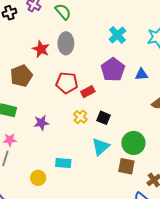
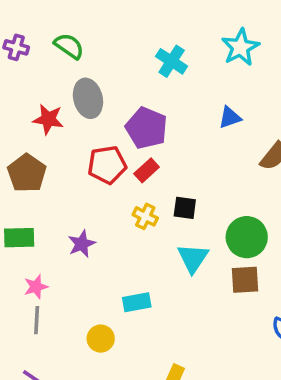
purple pentagon: (113, 70) -> (146, 128), moved

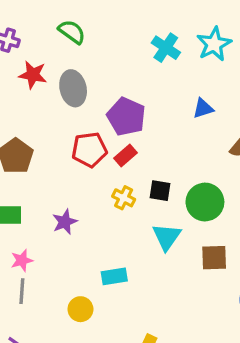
green semicircle: (69, 46) -> (72, 32), moved
cyan cross: (172, 61) -> (166, 48), moved
red star: (48, 119) -> (33, 75), moved
green circle: (247, 237) -> (205, 202), moved

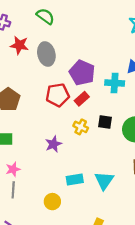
cyan cross: (166, 48) -> (115, 83), moved, turned -30
purple star: (65, 222) -> (53, 144), moved
cyan triangle: (167, 237) -> (104, 181), moved

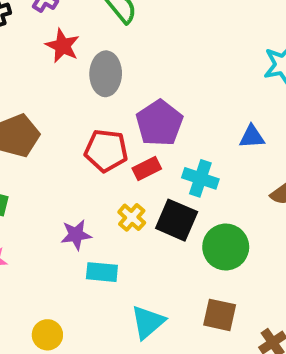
cyan cross: (115, 83) -> (200, 178), moved
black square: (105, 122) -> (177, 220), size x1.5
cyan rectangle: (75, 180) -> (102, 272), moved

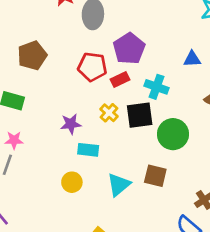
black square: (177, 220) -> (140, 115), turned -32
brown square: (220, 315) -> (155, 176), moved
yellow circle: (47, 335) -> (72, 182), moved

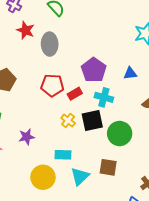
purple pentagon: (129, 49) -> (94, 70), moved
purple star: (71, 124) -> (27, 137), moved
cyan rectangle: (88, 150) -> (63, 155), moved
yellow circle: (72, 182) -> (43, 177), size x1.5

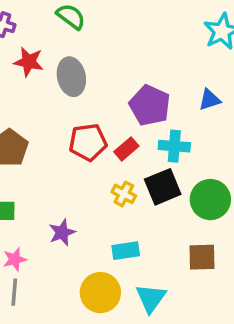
cyan triangle: (80, 176) -> (151, 298), moved

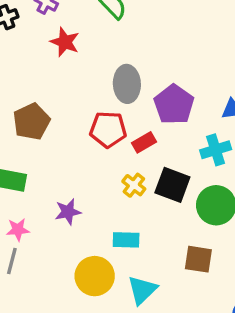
gray ellipse: (71, 77) -> (127, 84), moved
cyan cross: (174, 146) -> (216, 150), moved, turned -32
black square: (163, 187) -> (172, 185), turned 33

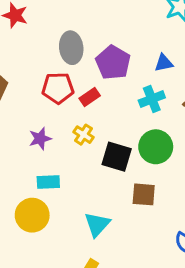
black square: (172, 185) -> (117, 157), moved
purple star: (68, 212) -> (40, 139), moved
cyan rectangle: (126, 240) -> (48, 182), moved
yellow circle: (95, 276) -> (32, 215), moved

